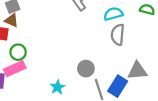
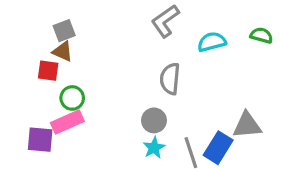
gray semicircle: (118, 35) -> (170, 79), moved
gray circle: (86, 69) -> (154, 120), moved
cyan star: (57, 87) -> (154, 148), moved

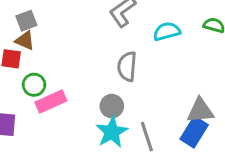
pink rectangle: (67, 122) -> (51, 102), moved
cyan star: (154, 148) -> (112, 132), size x1.5
blue rectangle: (218, 148) -> (194, 132), moved

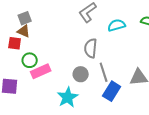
cyan star: (112, 132) -> (68, 97), moved
blue rectangle: (194, 132) -> (112, 91), moved
gray line: (147, 137) -> (104, 72), moved

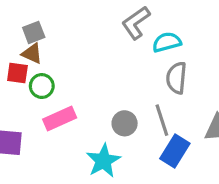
cyan semicircle: (117, 25) -> (167, 42), moved
gray semicircle: (91, 48) -> (176, 78), moved
green circle: (30, 60) -> (42, 86), moved

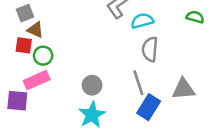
gray square: (34, 32) -> (25, 13), moved
pink rectangle: (60, 118) -> (37, 80), moved
gray circle: (125, 123) -> (92, 85), moved

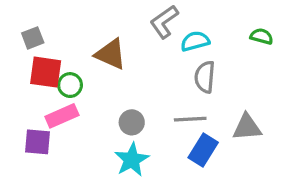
gray square: (25, 13) -> (33, 38), moved
brown triangle: (35, 30) -> (111, 54), moved, size x1.5
red square: (24, 45) -> (46, 72), size x1.5
gray line: (138, 83) -> (190, 119), turned -75

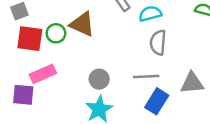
green circle: (70, 85) -> (56, 33), moved

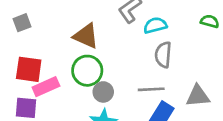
green circle: (56, 33) -> (87, 71), moved, size x1.5
red square: (30, 39) -> (29, 69), moved

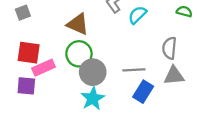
cyan semicircle: (155, 25) -> (137, 15), turned -30
gray semicircle: (163, 55) -> (169, 48), moved
gray circle: (103, 92) -> (93, 72), size x1.5

